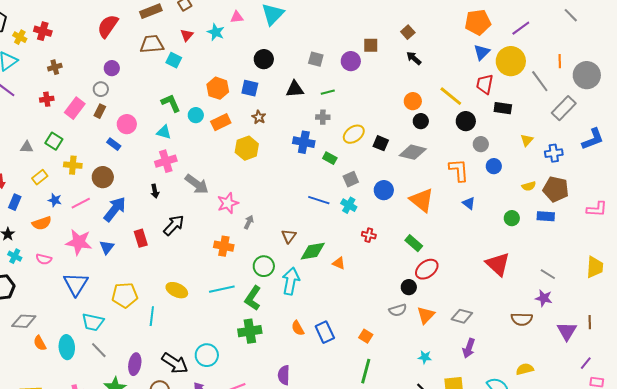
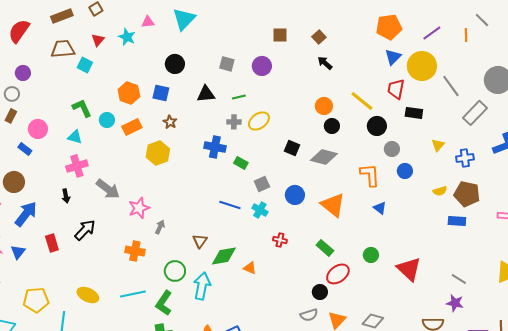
brown square: (371, 45) -> (280, 35), moved
orange line: (560, 61) -> (466, 35), moved
yellow ellipse: (354, 134) -> (259, 121), moved
green circle: (512, 218) -> (371, 255), moved

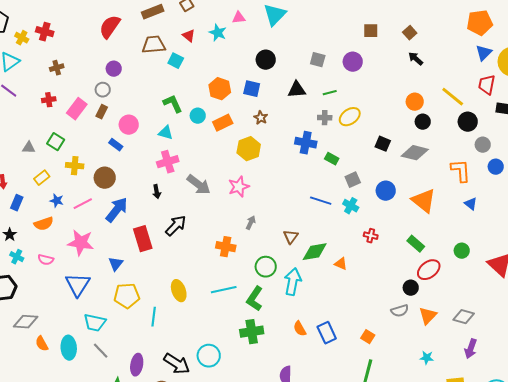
red triangle: (98, 40) -> (189, 36), turned -32
pink star: (139, 208) -> (239, 187), moved
red rectangle: (52, 243) -> (143, 239), size x1.4
blue triangle: (18, 252) -> (116, 264), moved
yellow ellipse: (88, 295) -> (179, 291), turned 45

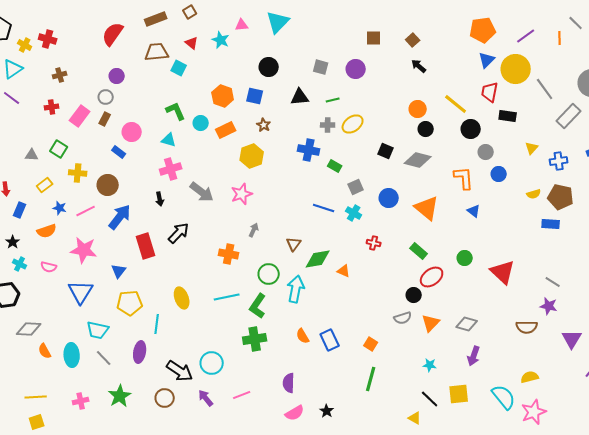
purple ellipse: (137, 365) -> (140, 352), moved

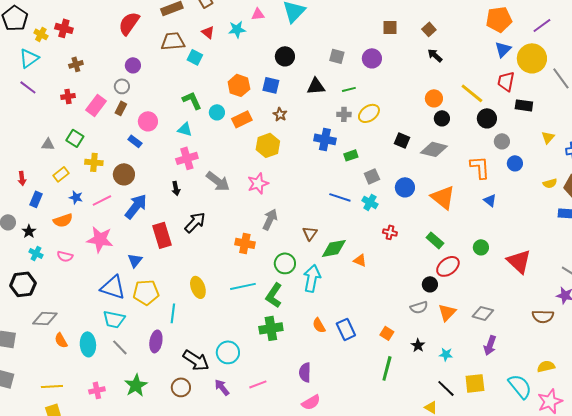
cyan star: (221, 40) -> (237, 29), turned -30
green rectangle: (335, 166) -> (351, 155), turned -48
gray arrow: (254, 230) -> (270, 219), size x1.5
blue triangle: (81, 292) -> (113, 287), moved, turned -44
black star: (327, 411) -> (418, 345), moved

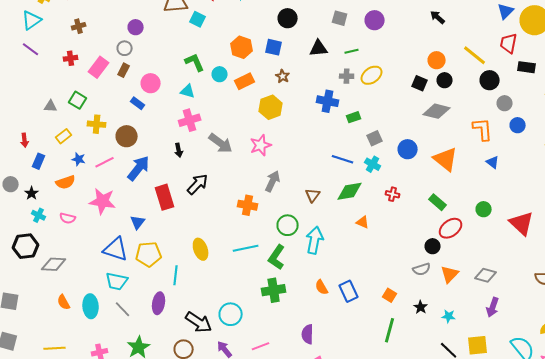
black square: (402, 140) -> (420, 83), moved
green diamond: (334, 248) -> (350, 191), moved
gray diamond: (45, 318) -> (54, 264), moved

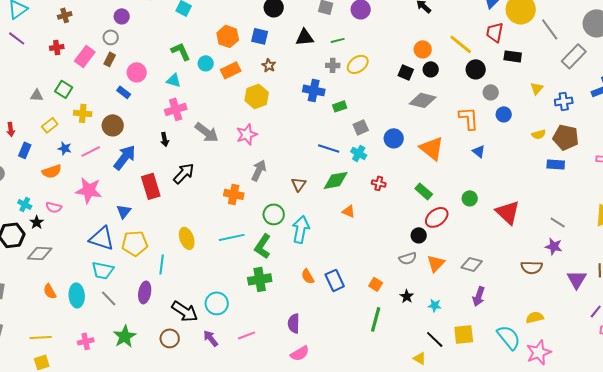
black star: (32, 193) -> (37, 222), moved

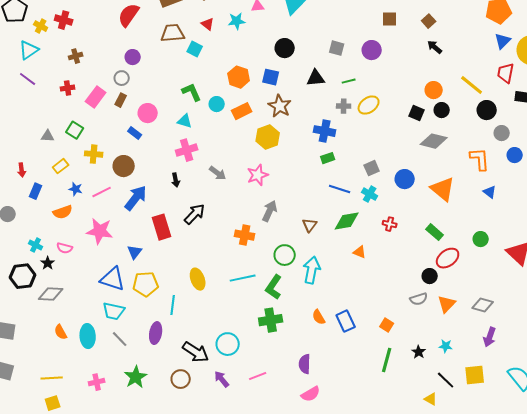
brown star: (269, 65) -> (280, 106), size x1.6
green rectangle: (340, 106) -> (328, 158), moved
gray arrow: (207, 132) -> (218, 173), size x0.7
black star: (407, 296) -> (419, 352), moved

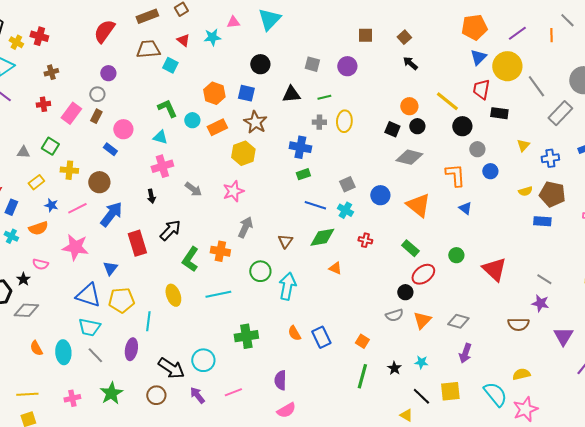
yellow ellipse: (369, 105) -> (344, 121), turned -50
cyan cross: (36, 245) -> (11, 236), moved
green L-shape: (274, 287) -> (190, 259), moved

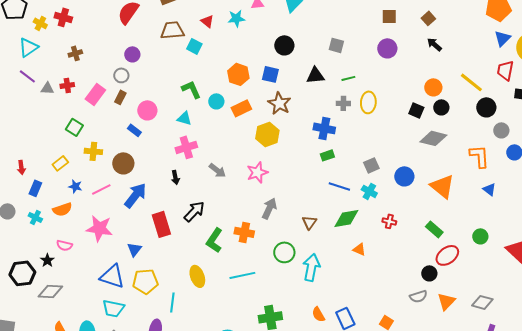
purple circle: (347, 66) -> (387, 48), moved
gray triangle: (23, 152) -> (47, 88), moved

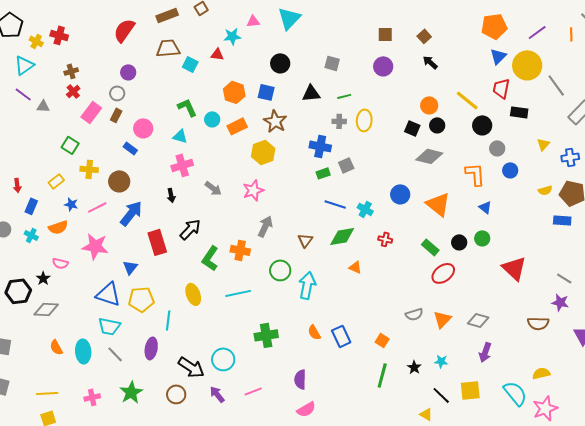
red triangle: (207, 21) -> (217, 54), moved, turned -32
red cross: (67, 85) -> (73, 91), moved, turned -32
gray square: (371, 165) -> (346, 165), moved
green circle: (480, 236) -> (482, 238), moved
black circle: (429, 273) -> (459, 242), moved

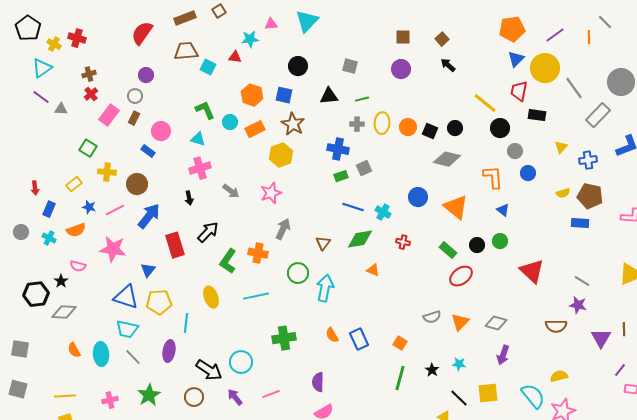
orange circle: (429, 105) -> (408, 127), moved

